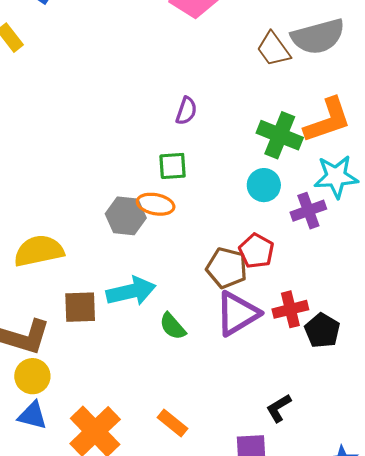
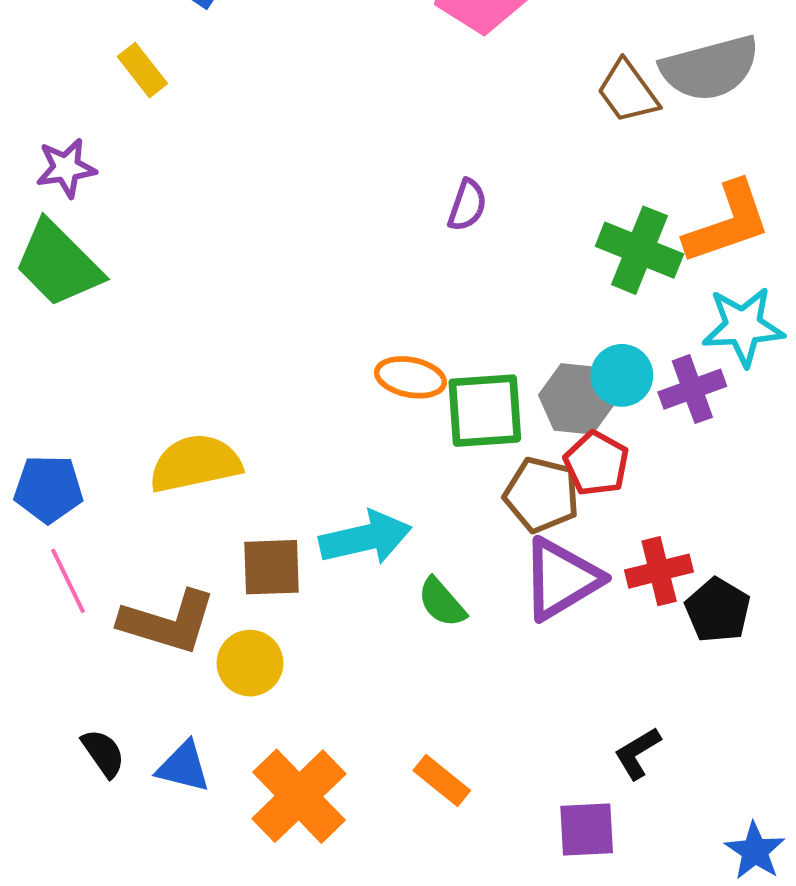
green square: (173, 166) -> (485, 411), moved, size x1.5
cyan circle: (264, 185) -> (622, 375), moved
gray hexagon: (126, 216) -> (577, 399), moved
yellow circle: (32, 376) -> (250, 663), moved

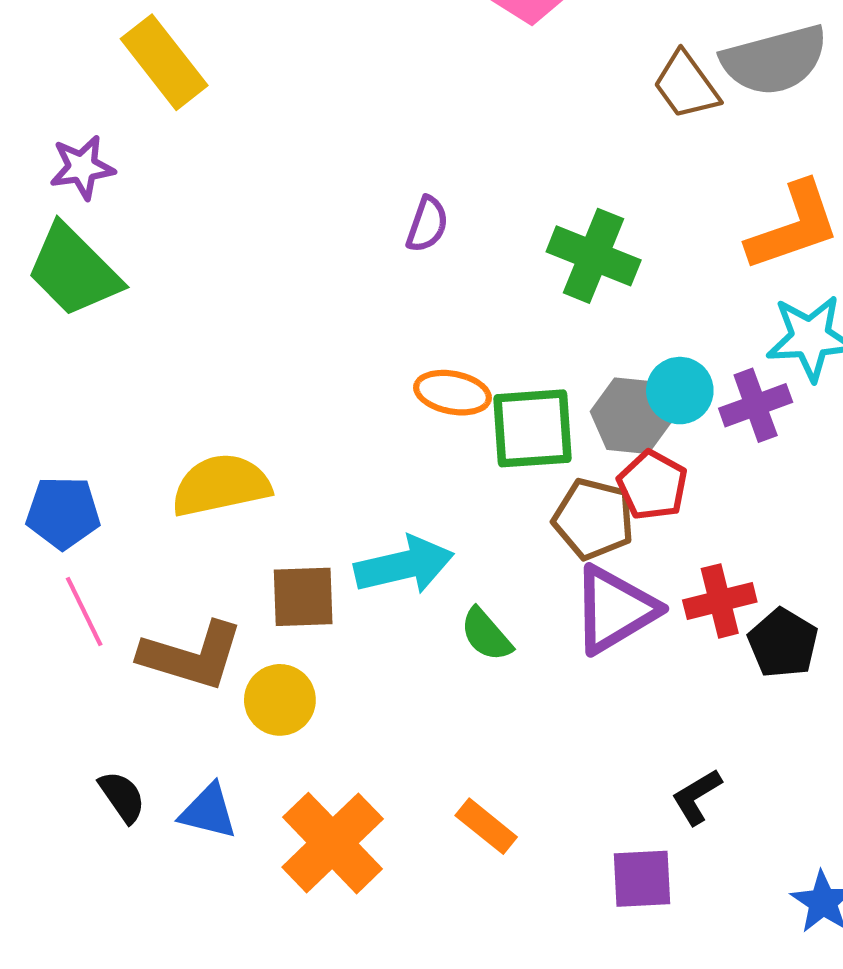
yellow rectangle: (142, 70) -> (164, 62), size x1.6
purple semicircle: (467, 205) -> (427, 224), moved
green cross: (639, 250) -> (594, 256), moved

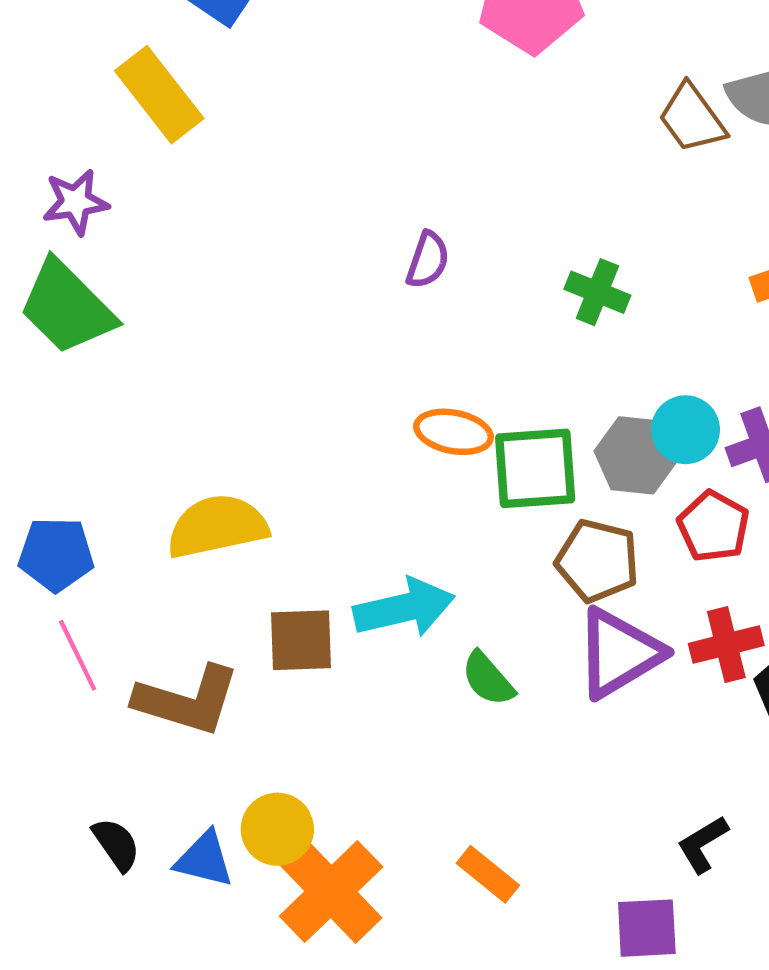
green cross: (594, 256) -> (597, 292), size x0.7
red pentagon: (652, 485) -> (713, 526), moved
yellow circle: (280, 700) -> (277, 829), moved

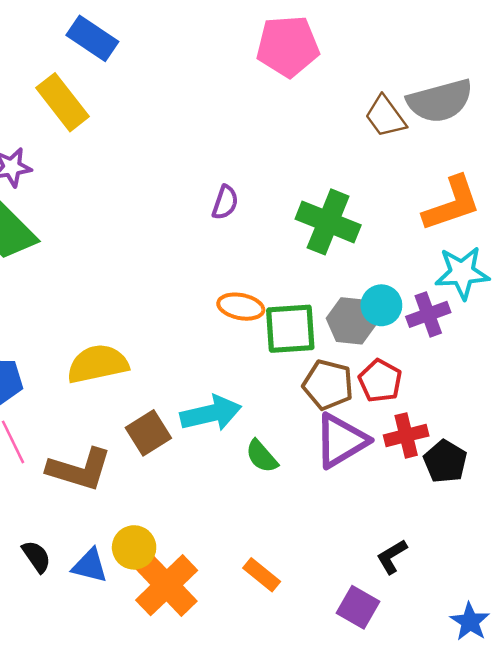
green cross: (597, 292) -> (328, 222), size x1.6
red pentagon: (713, 526) -> (380, 381), moved
brown square: (301, 640) -> (148, 433), turned -30
purple square: (647, 928) -> (358, 607), turned 33

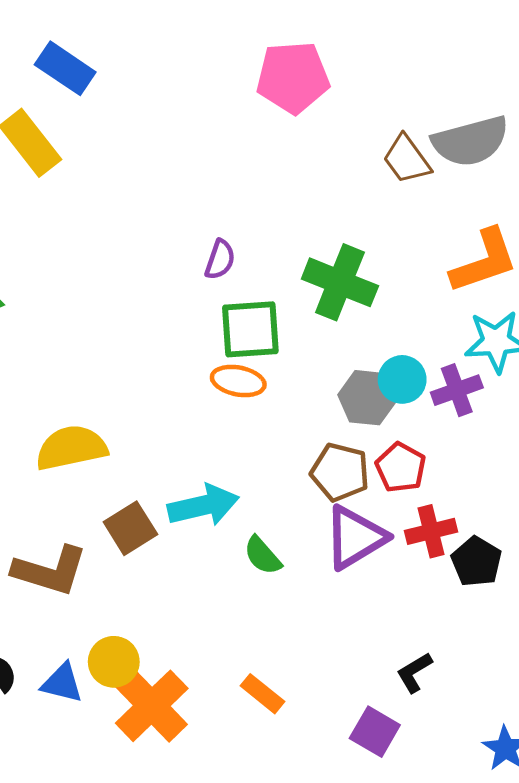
green square: (290, 329) -> (250, 329), moved

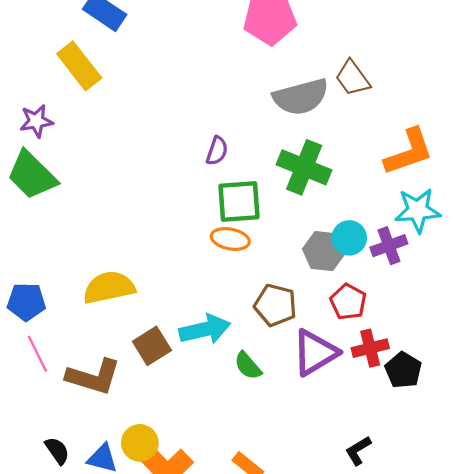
gray semicircle: (470, 141) -> (301, 97), moved
brown pentagon: (340, 472) -> (275, 305), moved

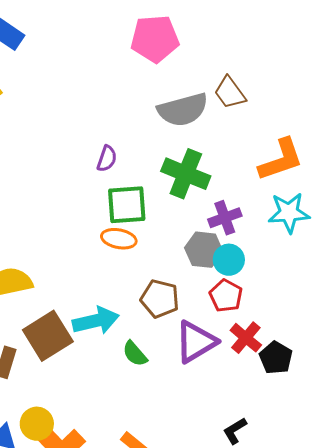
cyan circle: (349, 238) -> (229, 260), moved
purple cross: (389, 246) -> (225, 218), moved
brown square: (152, 346) -> (48, 336), size x1.4
red cross: (370, 348) -> (246, 338), turned -36

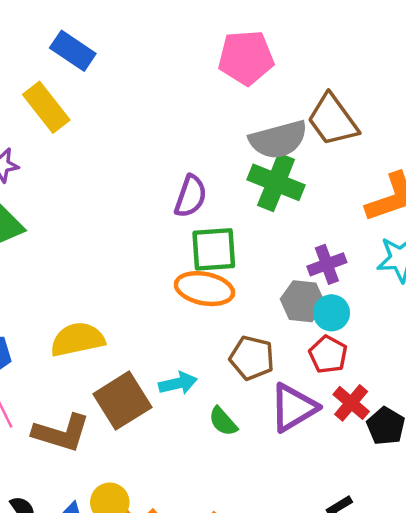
brown trapezoid: (230, 93) -> (333, 120), size x1.4
purple semicircle: (107, 159) -> (191, 196), size x1.4
green cross: (186, 174) -> (276, 182), moved
orange ellipse: (119, 239) -> (204, 289), size x1.4
cyan arrow: (96, 321) -> (178, 383), size x0.7

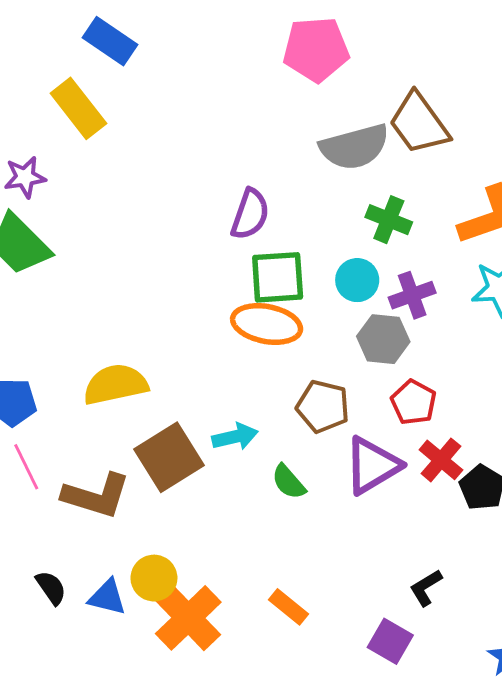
green cross: (276, 182) -> (389, 220), moved, size x0.7
cyan circle: (331, 313) -> (357, 280), moved

